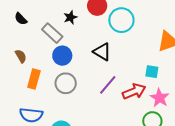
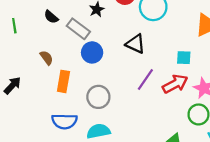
black semicircle: (21, 19) -> (51, 17), moved
cyan square: (152, 72) -> (184, 58), moved
gray circle: (66, 83) -> (98, 97), moved

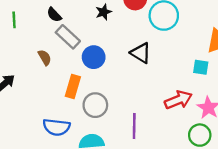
gray rectangle: (78, 29) -> (68, 37), moved
cyan square: (184, 58) -> (201, 67), moved
purple line: (145, 80) -> (134, 126), moved, turned -40
orange rectangle: (63, 81) -> (73, 86), moved

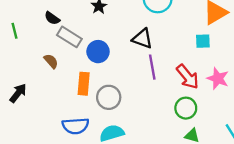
red arrow: (178, 100) -> (188, 77), turned 84
purple line: (134, 126) -> (152, 67), moved
green circle: (200, 135) -> (186, 108), moved

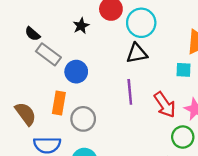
black triangle: (143, 39) -> (137, 53), moved, turned -35
brown semicircle: (51, 61) -> (26, 114), moved, size x1.5
green circle: (186, 108) -> (183, 137), moved

